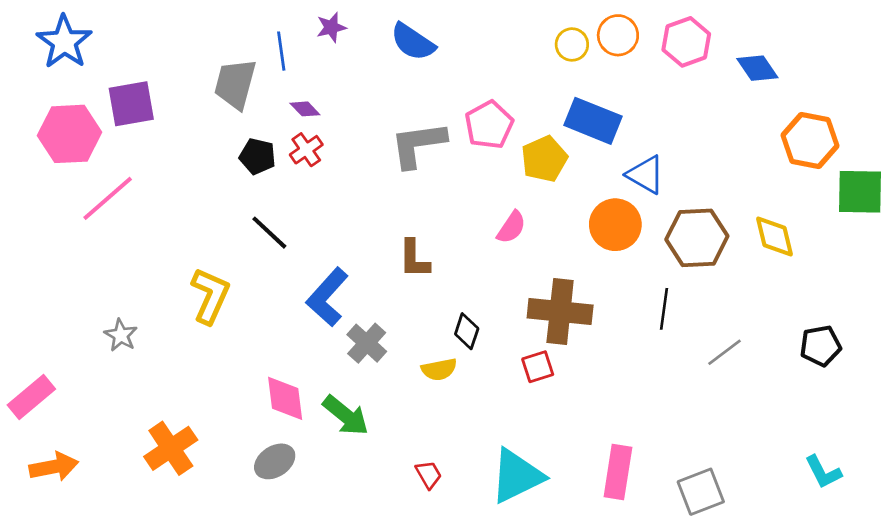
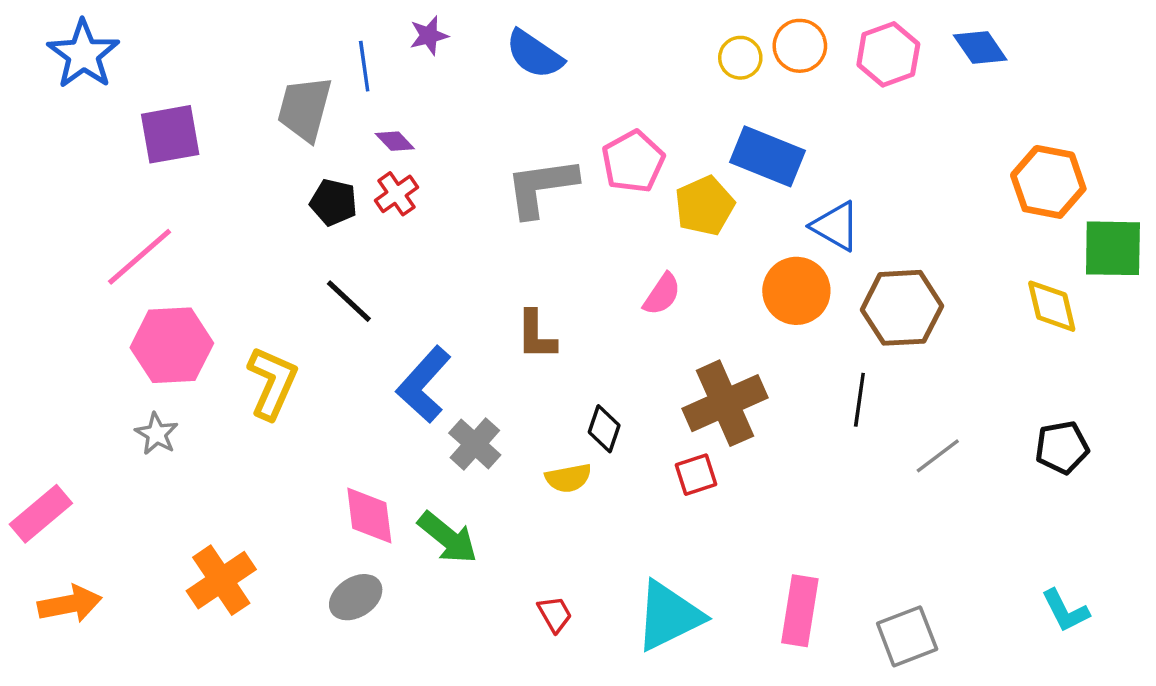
blue diamond: (757, 68) -> (980, 47), moved
pink hexagon: (69, 134) -> (172, 345), moved
yellow diamond: (774, 237) -> (1052, 306), moved
brown cross: (560, 311) -> (725, 403), turned -30

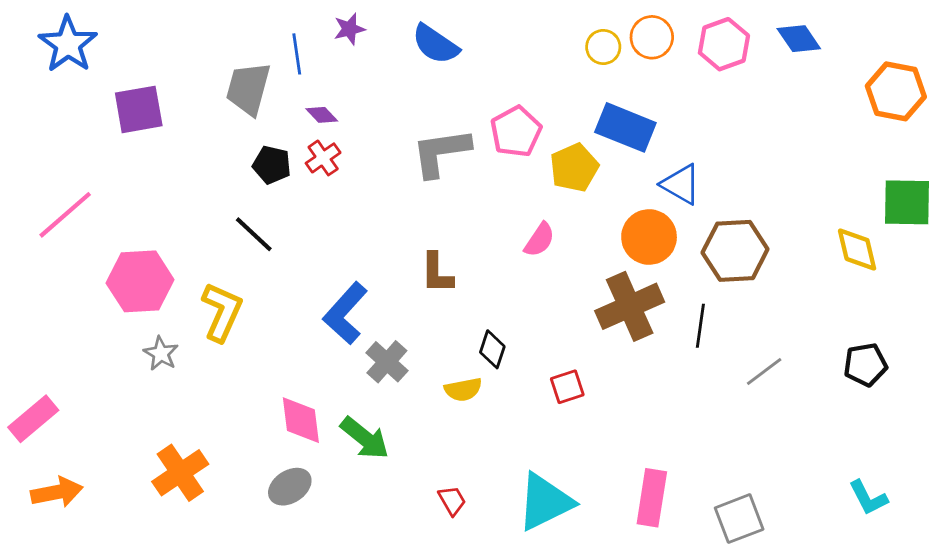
orange hexagon: (1048, 182) -> (896, 91), moved
pink line: (140, 257) -> (65, 215), moved
black line: (349, 301) -> (254, 234), moved
brown cross: (725, 403) -> (630, 306), moved
gray star: (157, 434) -> (161, 353), moved

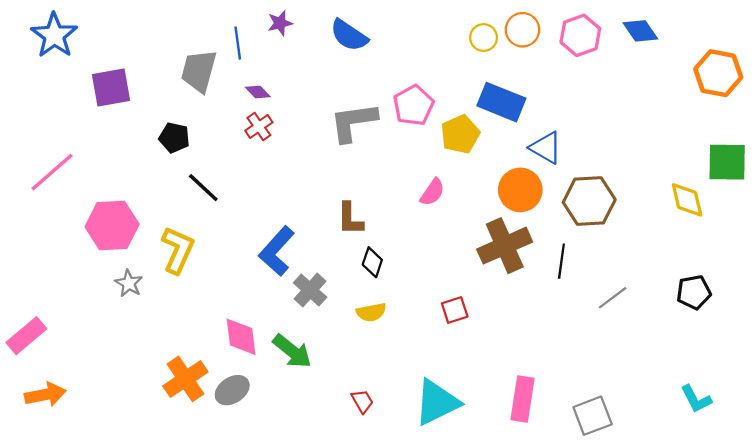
black pentagon: (272, 165) -> (174, 138), moved
black diamond: (492, 349) -> (372, 262), moved
orange cross: (180, 473) -> (185, 379), moved

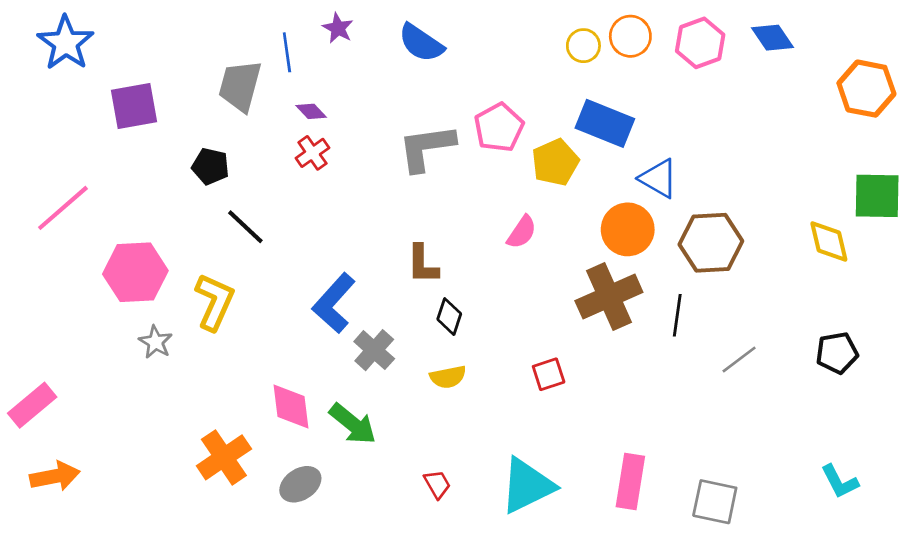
purple star: (280, 23) -> (338, 28), turned -30
gray ellipse: (232, 390) -> (300, 484), moved
gray square: (593, 416) -> (715, 502), turned 33

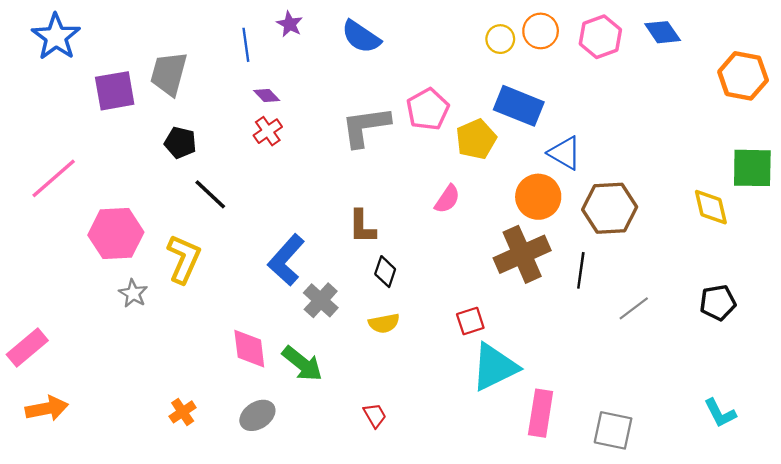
gray trapezoid: (240, 86) -> (169, 74), moved
orange cross: (224, 457) -> (183, 412), moved, size x0.6
cyan triangle: (527, 486) -> (494, 367), moved

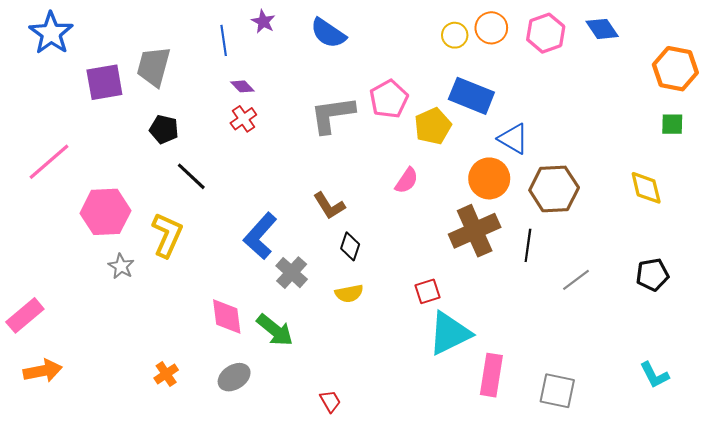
green square: (752, 168) -> (672, 124), moved, size x0.6
brown L-shape: (362, 227) -> (329, 206), turned -32
red trapezoid: (375, 415) -> (330, 401), moved

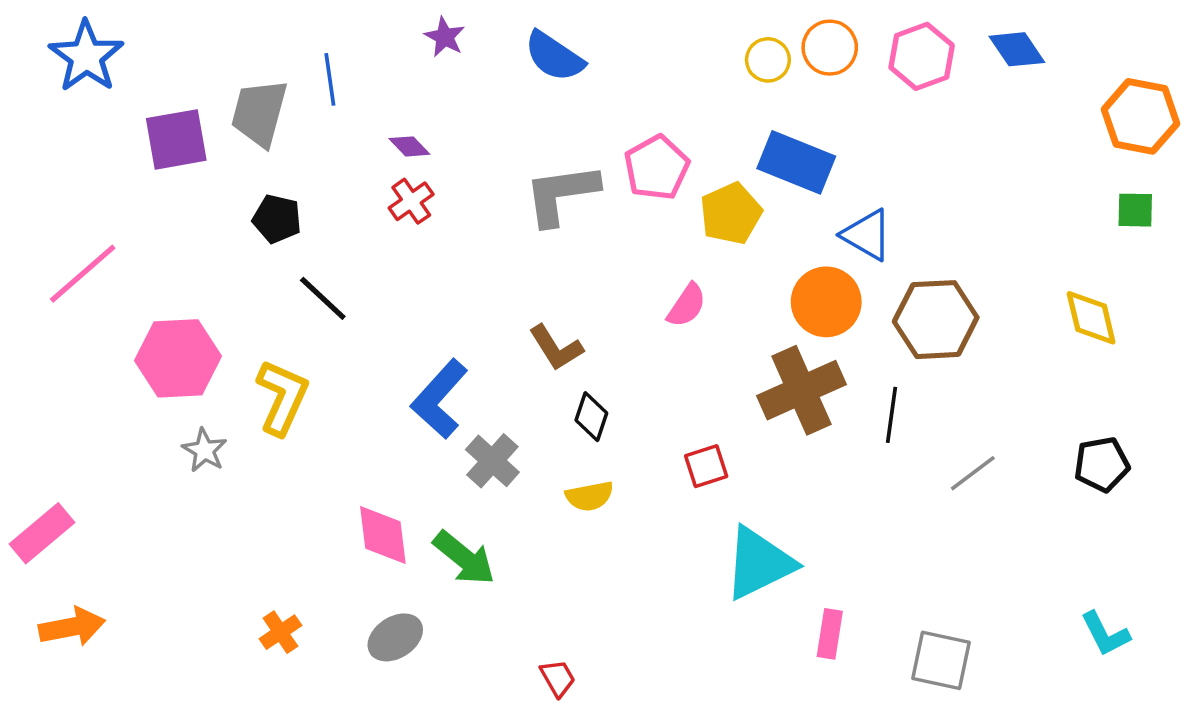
blue line: (224, 40) -> (330, 79), moved
red square: (428, 291) -> (706, 466), moved
pink rectangle: (491, 375) -> (830, 634), size x0.7

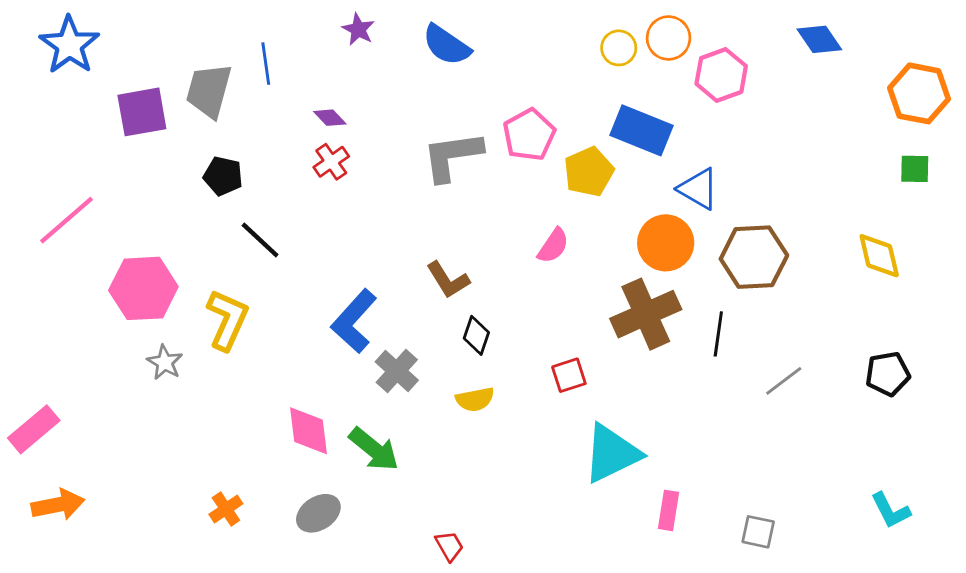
pink hexagon: (922, 56) -> (721, 75), moved
gray square: (941, 660) -> (758, 532), size x0.7

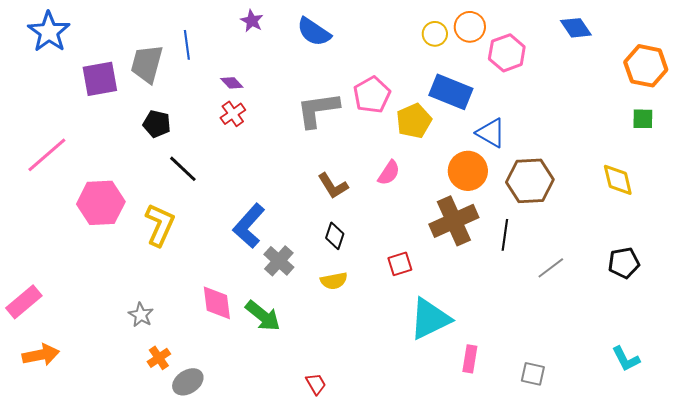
brown L-shape: (448, 280) -> (333, 186), moved
gray star: (165, 362) -> (141, 315), moved
gray ellipse: (318, 513) -> (188, 382), moved

